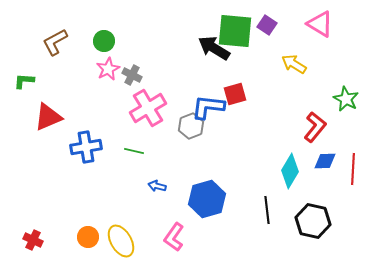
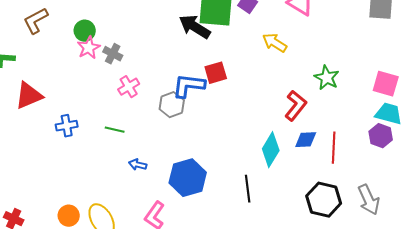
green circle: (104, 41) -> (85, 31), moved
pink cross: (148, 108) -> (129, 87), size x0.6
blue cross: (86, 147) -> (67, 126), size x0.7
black hexagon: (313, 221) -> (324, 200), moved

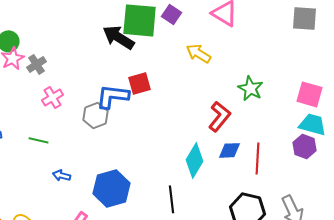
gray cross: (113, 54) -> (37, 64), turned 30

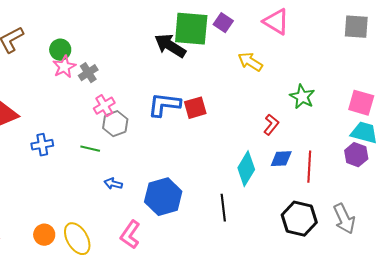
red square: (140, 83) -> (195, 108), moved
gray hexagon: (96, 115) -> (115, 124), moved
red L-shape: (220, 116) -> (271, 125), size x0.7

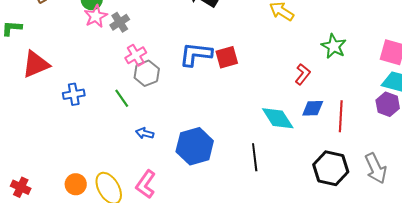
green line: (90, 149) -> (122, 98), turned 42
cyan diamond: (246, 169) -> (278, 118), turned -64
pink L-shape: (130, 235) -> (146, 184), moved

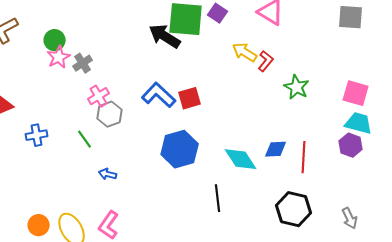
blue L-shape: (196, 54) -> (159, 95), turned 36
red L-shape: (303, 74) -> (266, 61), moved
blue hexagon: (195, 146) -> (180, 149), moved
gray arrow: (376, 168) -> (350, 218), moved, size x0.7

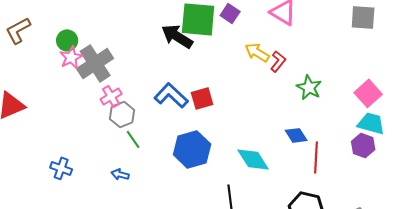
gray cross: (83, 63) -> (95, 63), size x1.8
pink square: (356, 93) -> (368, 93), turned 32
blue cross: (37, 135) -> (61, 168), moved, turned 30
green line: (85, 139) -> (133, 139), moved
blue diamond: (276, 149) -> (296, 135), moved, turned 60

